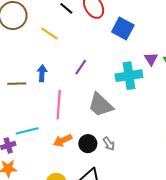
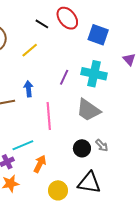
yellow line: (49, 33) -> (30, 50), turned -66
cyan cross: (129, 76) -> (94, 74), moved, turned 30
orange arrow: (63, 140) -> (40, 164), moved, turned 150

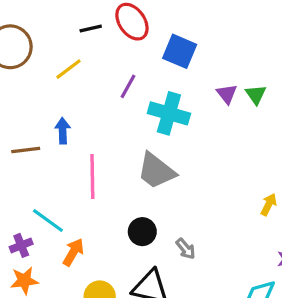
black line: (42, 24) -> (91, 28), turned -48
purple line: (64, 77) -> (128, 86), moved
cyan line: (23, 145) -> (48, 221), turned 55
gray arrow: (102, 145) -> (186, 249), moved

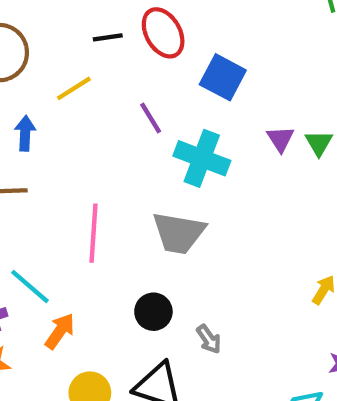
purple line: (128, 86) -> (151, 118), turned -65
blue arrow: (63, 131) -> (25, 133), moved
gray trapezoid: (156, 171) -> (179, 233), turned -33

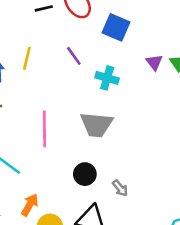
yellow line: (74, 88) -> (27, 58), moved, turned -40
cyan cross: (202, 158) -> (107, 78), size x0.7
orange arrow: (60, 331) -> (30, 205), moved

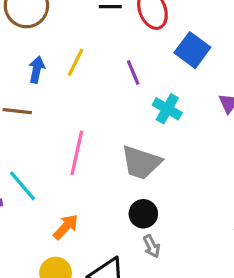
black circle: (85, 174) -> (143, 214), moved
orange arrow: (30, 205) -> (66, 227), moved

